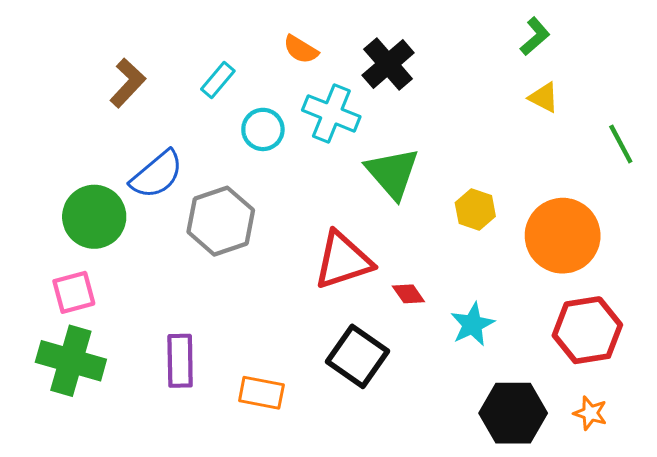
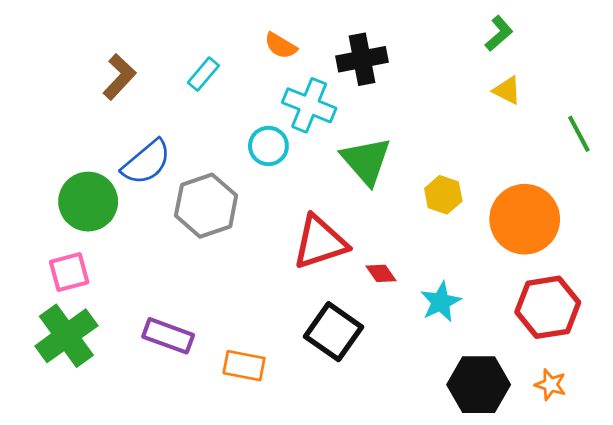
black cross: (388, 64) -> (362, 59), turned 30
cyan circle: (263, 129) -> (268, 146), moved
green cross: (71, 361) -> (66, 336), turned 38
purple rectangle: (180, 361) -> (168, 336), turned -69

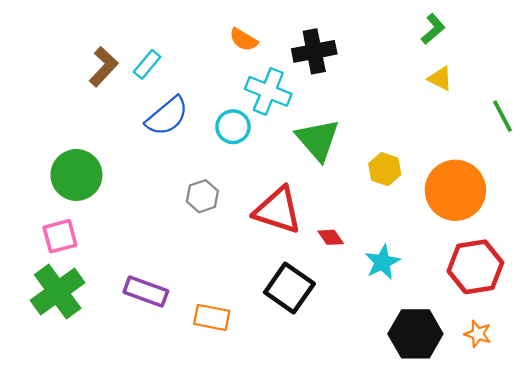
cyan rectangle: (203, 74) -> (147, 64), moved
blue semicircle: (146, 162) -> (167, 116), moved
gray hexagon: (206, 206) -> (202, 196), moved, size x0.6
red triangle: (320, 242) -> (278, 210), turned 36

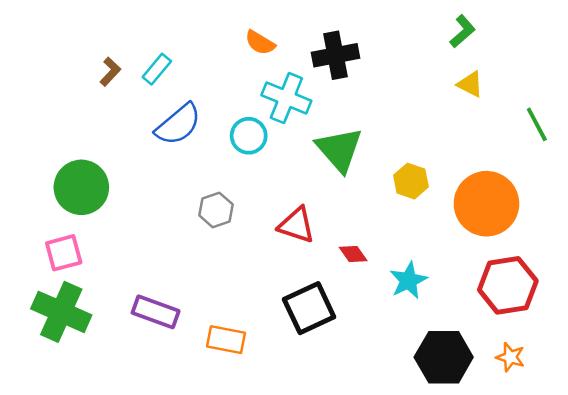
brown L-shape: (103, 67) -> (110, 72), size x0.7
red triangle: (278, 210) -> (296, 225), size x0.7
black square: (289, 288) -> (309, 308), turned 30
green cross: (58, 292) -> (61, 312), turned -30

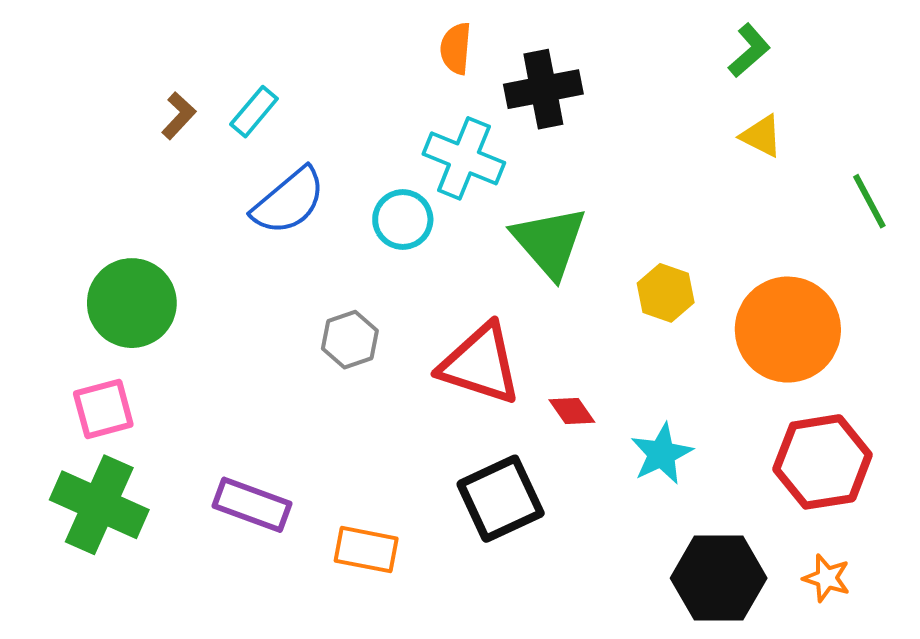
orange semicircle: (260, 43) -> (456, 48), moved, turned 64
red triangle: (296, 225) -> (480, 364), size x1.4

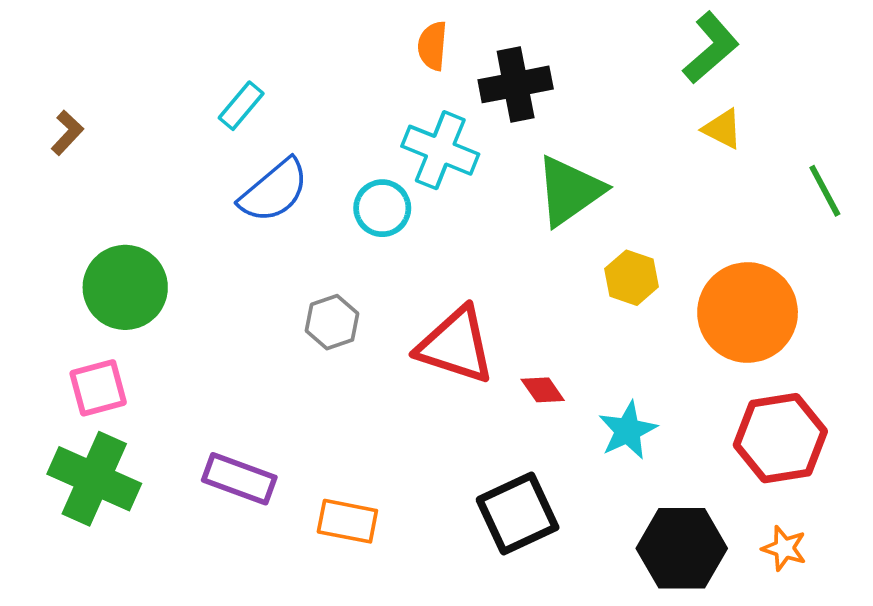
green L-shape: (749, 50) -> (711, 48), size x1.4
brown L-shape: (179, 116) -> (67, 133), moved
green triangle: (550, 242) -> (570, 191), moved, turned 36
black square: (501, 499) -> (518, 513), moved

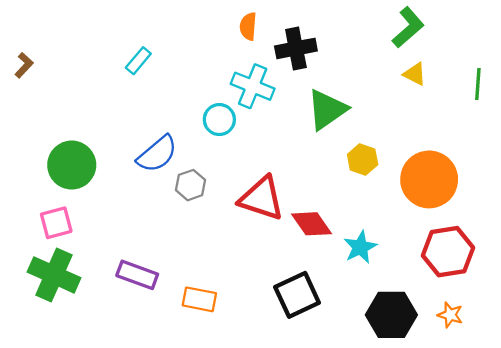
brown L-shape: (67, 133) -> (24, 65), moved
blue semicircle: (274, 191) -> (157, 154), moved
green line: (825, 191) -> (478, 84), moved, turned 32
red diamond: (543, 390) -> (311, 224), size x1.6

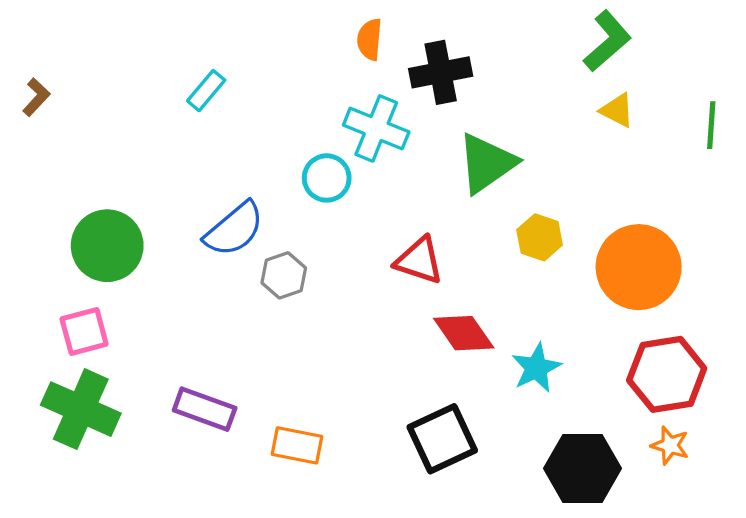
red triangle: (262, 198) -> (419, 261), moved, size x0.7
orange star: (450, 315) -> (670, 445), moved

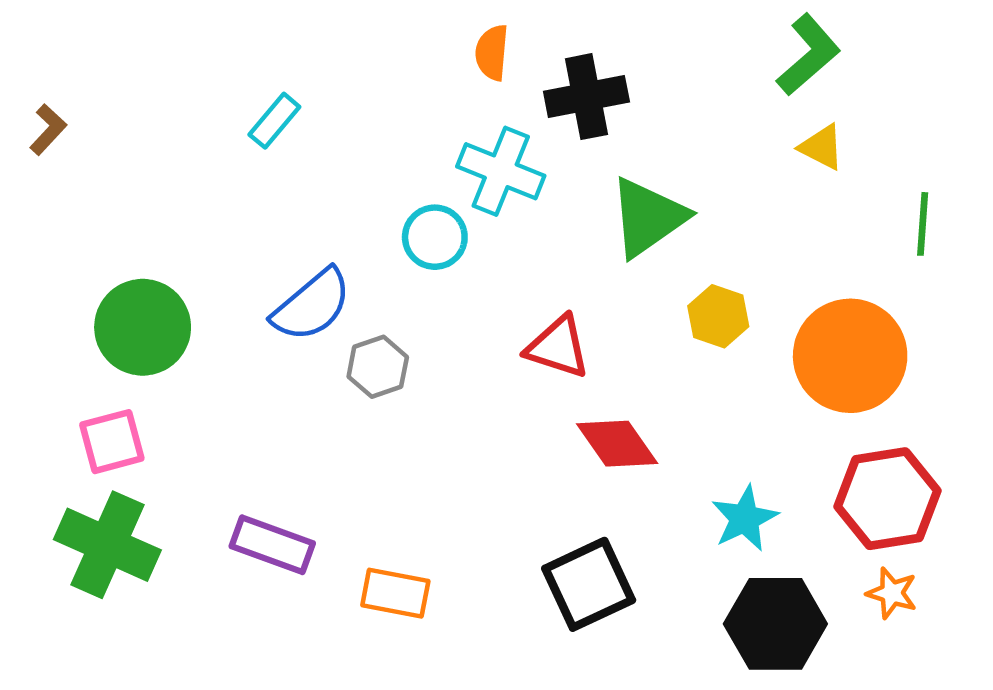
green line: (711, 125) -> (923, 224), moved
cyan star: (536, 368) -> (745, 518), moved

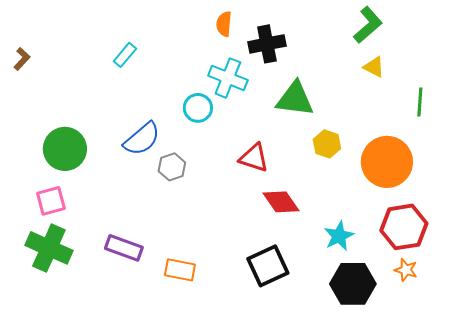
green triangle: (648, 217) -> (295, 99), turned 42

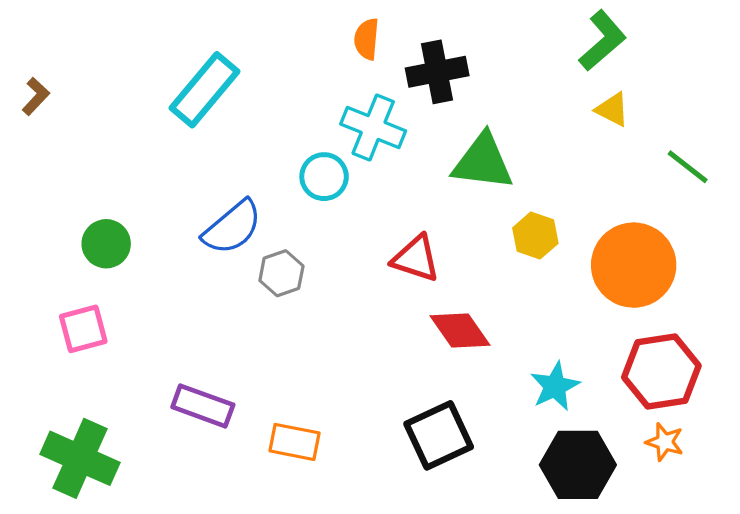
cyan rectangle: (125, 55) -> (204, 90), size x1.8
green line: (420, 102) -> (688, 167), turned -56
green circle: (65, 149) -> (106, 244), size x0.7
green cross: (49, 248) -> (80, 458), moved

